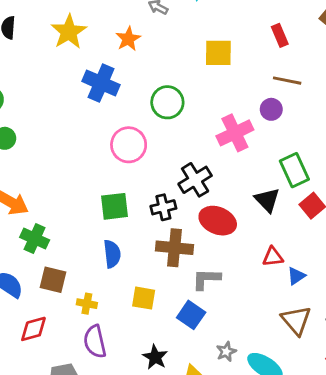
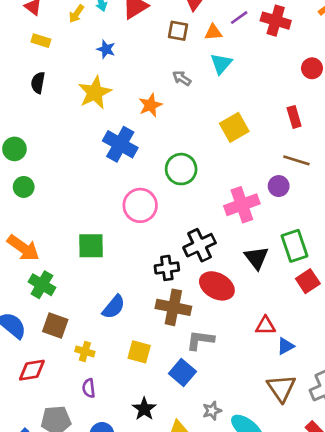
yellow square: (218, 53) -> (234, 127), turned -36
black triangle: (267, 200) -> (256, 258), moved
green square: (115, 206) -> (91, 246), moved
blue semicircle: (112, 254) -> (114, 307), turned 40
purple semicircle: (95, 342) -> (89, 388), size x0.6

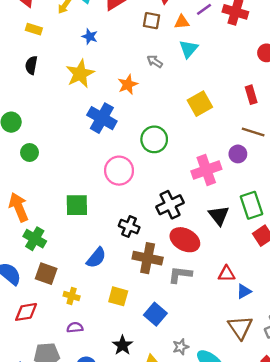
green circle: (24, 187) -> (30, 152), moved
orange arrow: (23, 248) -> (19, 207), turned -148
black cross: (167, 268) -> (129, 227), moved, turned 30
gray L-shape: (200, 340) -> (180, 275), moved
purple semicircle: (89, 388) -> (75, 327), turned 91

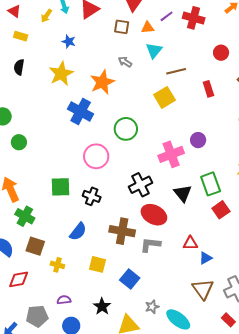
orange star: (128, 84) -> (102, 82), size x1.4
brown line: (253, 132) -> (176, 71), moved, turned -30
black cross: (129, 227) -> (92, 196), moved
purple semicircle: (75, 327) -> (64, 300), moved

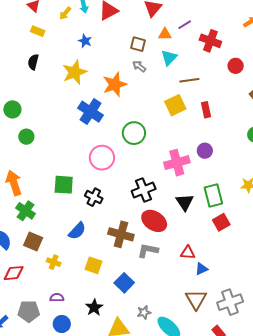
red cross: (194, 18) -> (210, 41), moved
brown square: (122, 27) -> (138, 44), moved
red rectangle: (208, 89) -> (206, 110), moved

